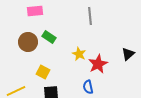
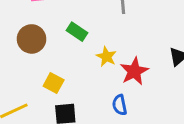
green rectangle: (49, 37) -> (77, 32), moved

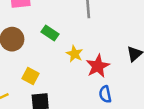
blue semicircle: (120, 105) -> (105, 94), moved

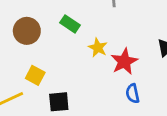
yellow square: (30, 76) -> (35, 75), moved

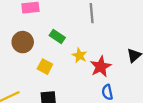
yellow square: (35, 75) -> (45, 67), moved

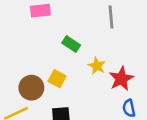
brown circle: (23, 42) -> (31, 88), moved

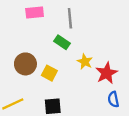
gray line: (111, 17) -> (70, 18), moved
brown circle: (31, 88) -> (25, 64), moved

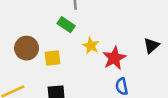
yellow square: (49, 73) -> (52, 58), turned -35

